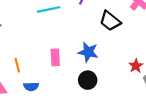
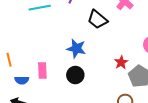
pink rectangle: (55, 57) -> (42, 70), moved

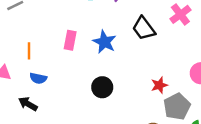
blue star: (76, 49) -> (104, 42), moved
pink rectangle: (42, 70) -> (70, 40), moved

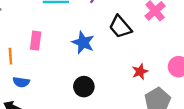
pink rectangle: (70, 40) -> (36, 41), moved
red star: (159, 85) -> (140, 71), moved

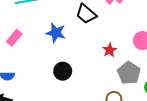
pink rectangle: (36, 41) -> (14, 38), turned 42

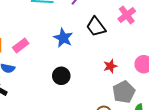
pink rectangle: (14, 38) -> (21, 46), moved

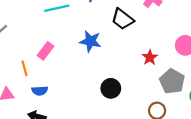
pink rectangle: (21, 46) -> (46, 51), moved
black circle: (61, 76) -> (111, 88), moved

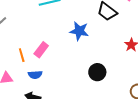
pink rectangle: (46, 51) -> (41, 50), moved

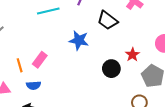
black circle: (97, 72) -> (111, 69), moved

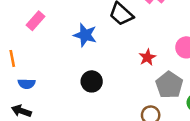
pink rectangle: (40, 60) -> (35, 21), moved
black circle: (111, 69) -> (92, 81), moved

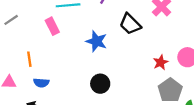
pink rectangle: (35, 21) -> (52, 26), turned -72
red star: (147, 57) -> (161, 62), moved

